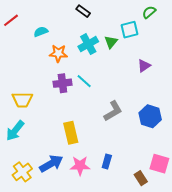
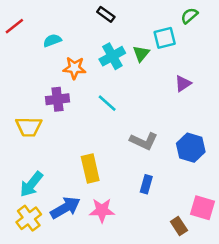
purple cross: (62, 83) -> (57, 99), moved
gray L-shape: (113, 111) -> (144, 141), turned 55
cyan arrow: (15, 131) -> (31, 184), moved
blue rectangle: (107, 162) -> (146, 184), moved

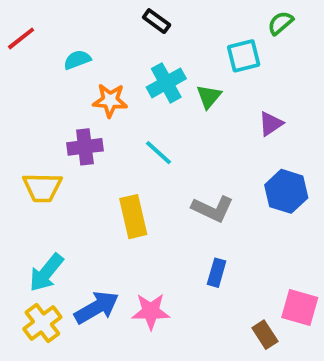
green triangle: (141, 54) -> (209, 97), moved
blue hexagon: (191, 148) -> (286, 191), moved
yellow rectangle: (90, 169) -> (133, 217), moved

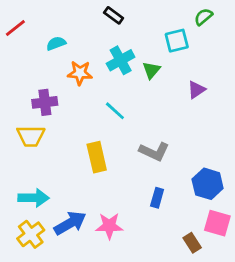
purple cross: (85, 147) -> (45, 102), moved
blue hexagon: (286, 191) -> (208, 184), moved
cyan arrow: (46, 273) -> (34, 198), turned -128

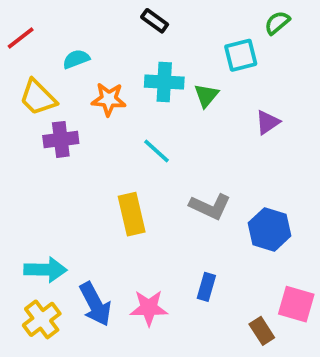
cyan cross: (121, 60) -> (164, 82), turned 32
yellow trapezoid: (31, 136) -> (38, 97), moved, turned 44
blue hexagon: (208, 184) -> (269, 229), moved
blue rectangle: (157, 198) -> (206, 287), moved
blue arrow: (70, 223) -> (95, 304), turned 92

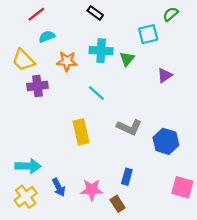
red line: (21, 38) -> (36, 14), moved
blue arrow: (95, 304) -> (59, 187), size x0.7
brown rectangle: (262, 331) -> (118, 204), moved

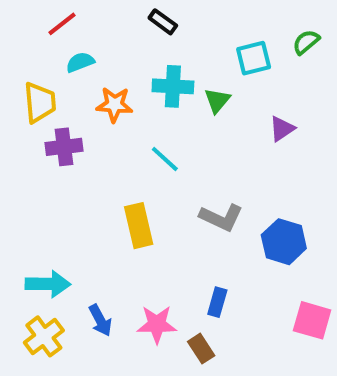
green semicircle: (171, 14) -> (306, 42), moved
yellow trapezoid: (23, 60) -> (40, 103), turned -140

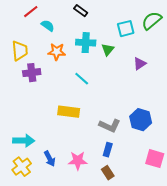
green semicircle: (306, 42) -> (152, 21), size x1.5
cyan semicircle: (80, 62) -> (48, 26), moved, turned 56
gray L-shape: (221, 217) -> (110, 126), moved
yellow rectangle: (139, 226) -> (69, 112), turned -70
brown rectangle: (201, 349) -> (108, 173), moved

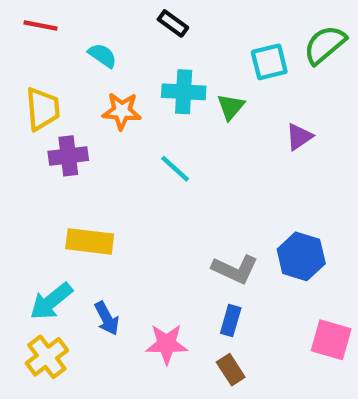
red line: (31, 12) -> (40, 26), moved, turned 49
yellow rectangle: (69, 112) -> (90, 241), moved
cyan arrow: (24, 141) -> (51, 301), turned 140
blue arrow: (50, 159) -> (107, 318), moved

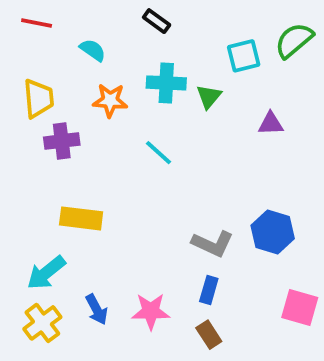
purple triangle: (299, 137) -> (271, 124), turned 32
blue arrow: (107, 318) -> (97, 309), moved

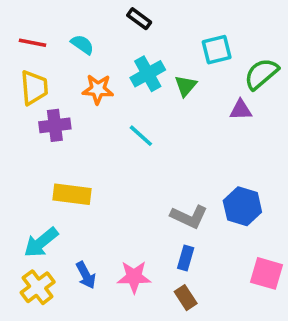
red line: (37, 23) -> (32, 43), moved
green semicircle: (294, 40) -> (261, 74), moved
cyan cross: (166, 83) -> (148, 74), turned -32

